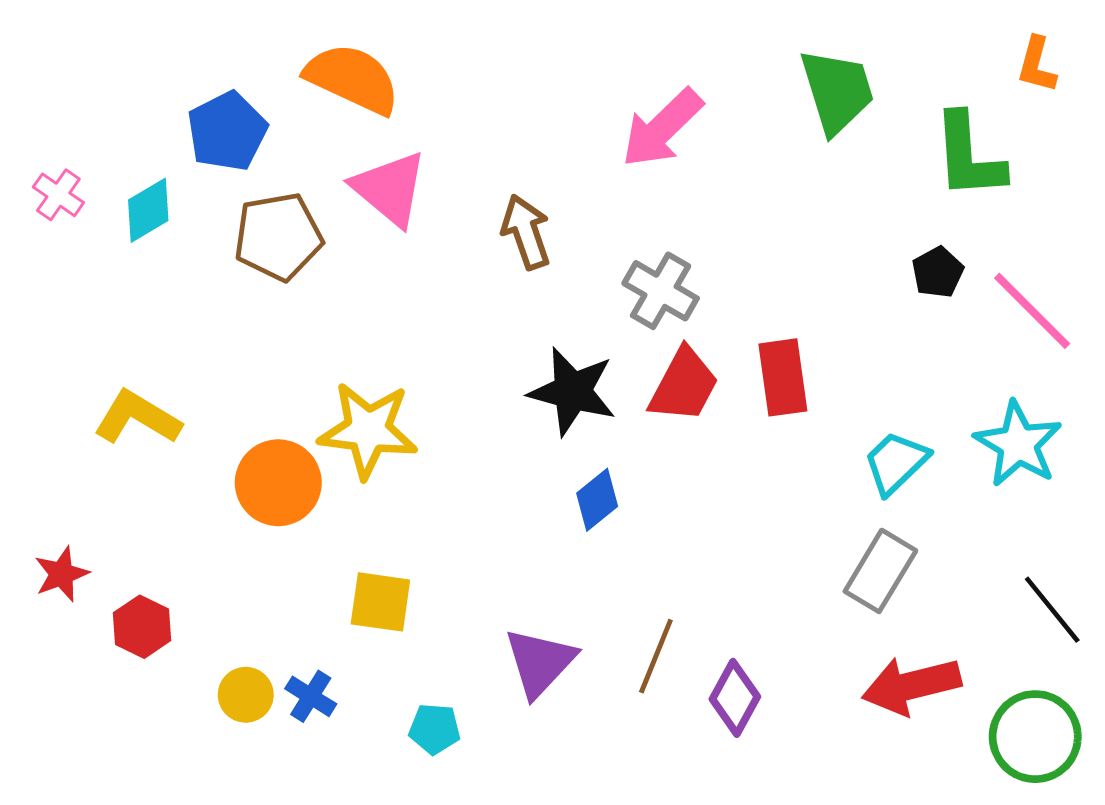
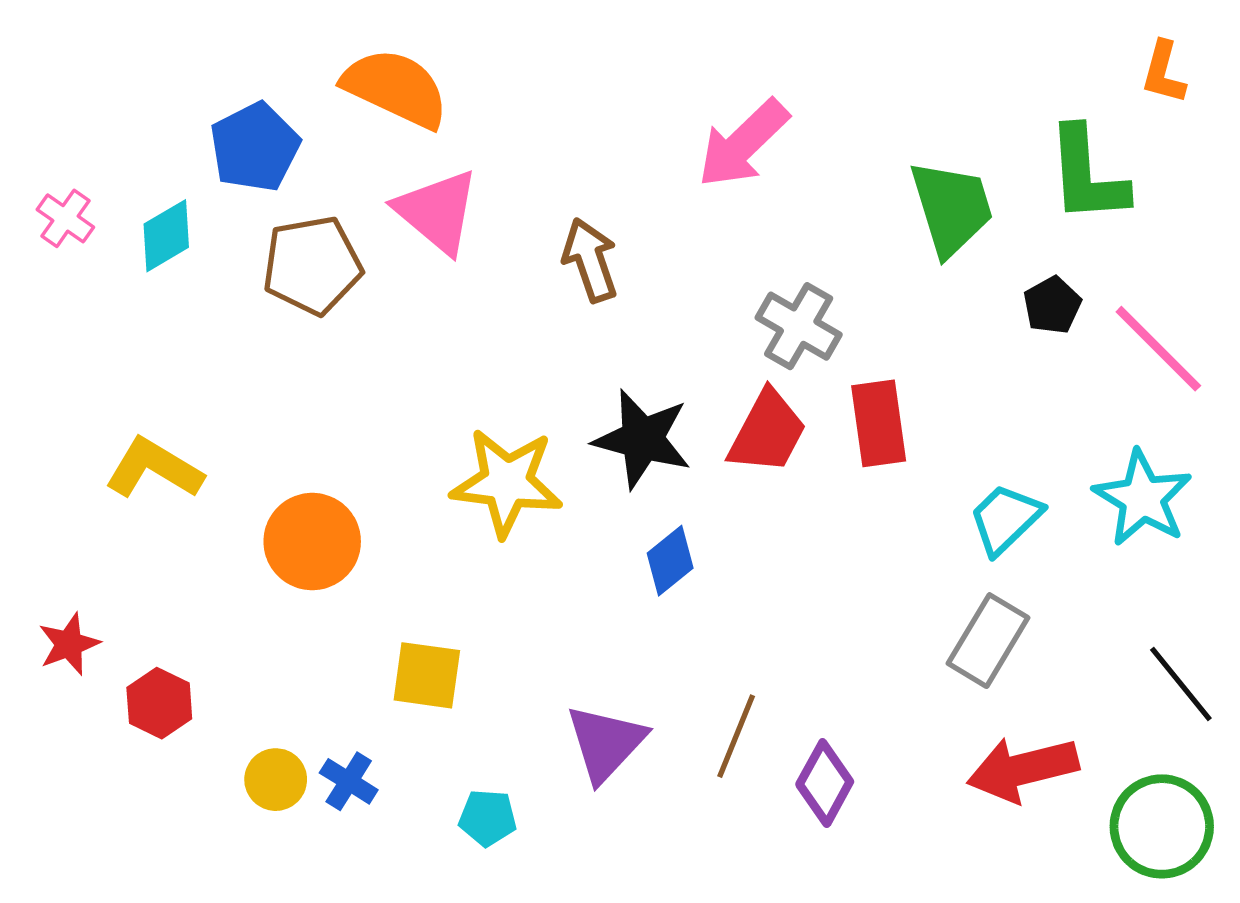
green trapezoid: (837, 91) -> (952, 208), moved
gray cross: (661, 291) -> (799, 326), moved
yellow star: (368, 430) -> (507, 482), moved

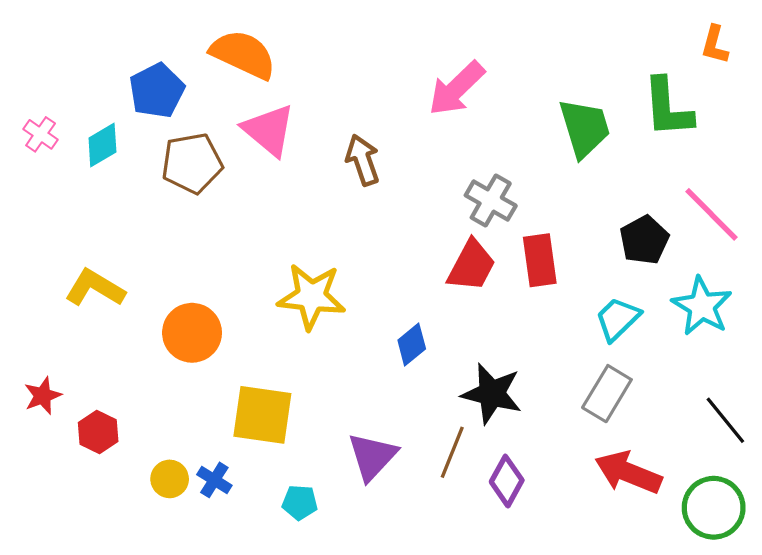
black pentagon: (1052, 305) -> (644, 240), moved, size x1.4
black star: (642, 439) -> (492, 394), moved
yellow square: (427, 675) -> (262, 415), size x1.4
red arrow: (1023, 769) -> (628, 473), turned 36

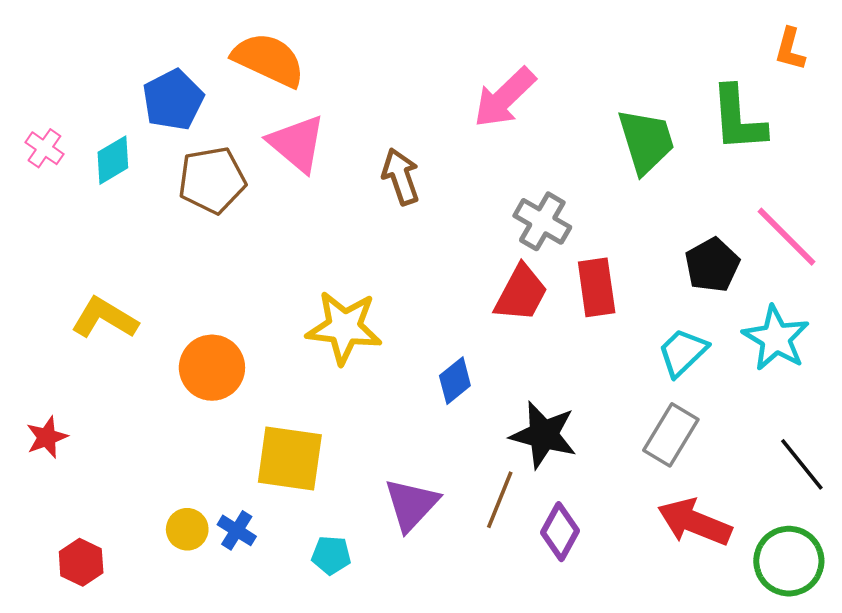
red hexagon: (98, 432) -> (81, 562), moved

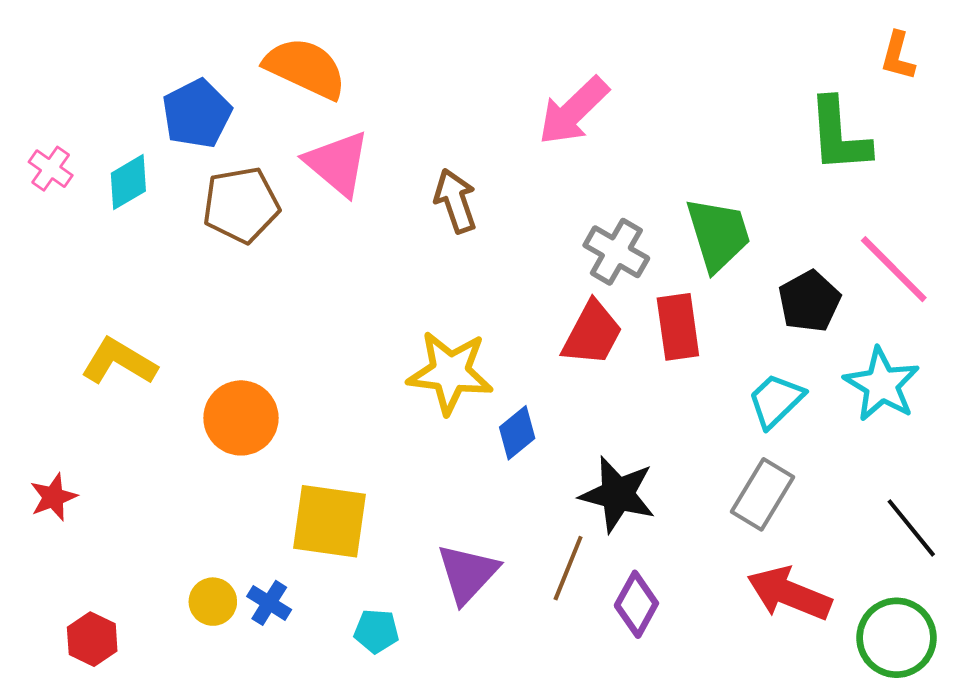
green trapezoid: (646, 141) -> (718, 234), moved
yellow star: (344, 328) -> (450, 372), moved

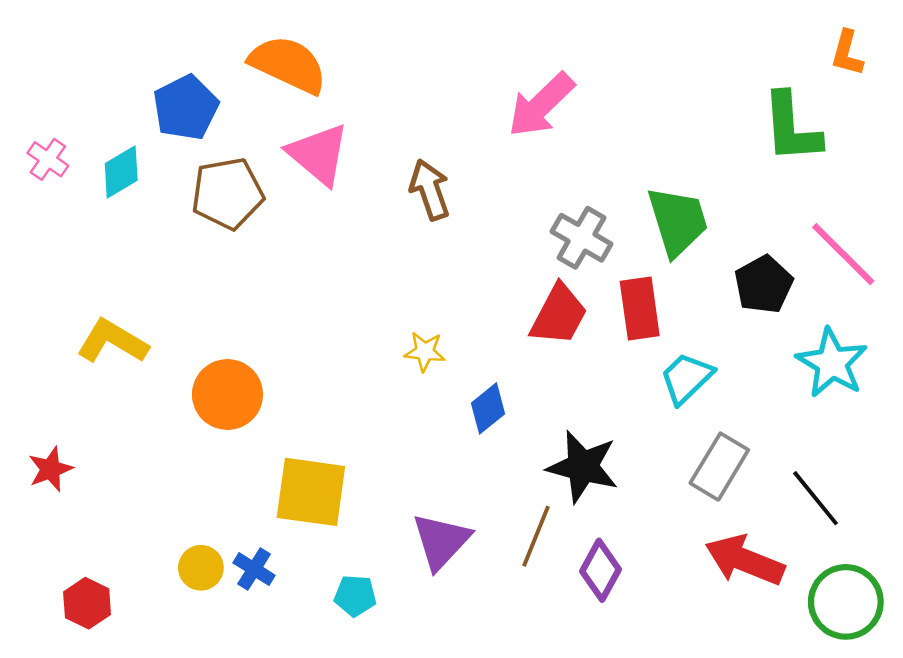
yellow star: (450, 372) -> (425, 352), size x0.5
cyan trapezoid: (776, 401) -> (686, 378), moved
black line: (911, 528) -> (815, 498), moved

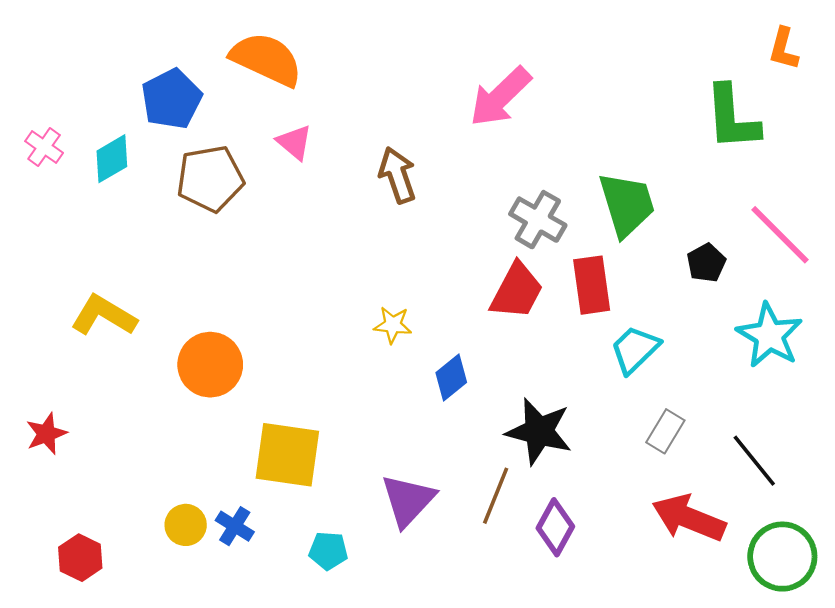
pink triangle: (318, 154) -> (294, 142), size x0.6
black pentagon: (764, 285) -> (706, 263), size x0.7
gray rectangle: (719, 467) -> (665, 431), size x0.7

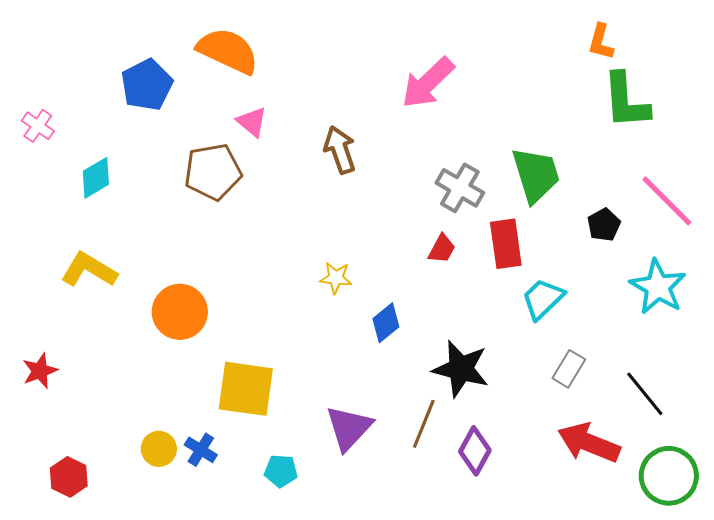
orange L-shape: (784, 49) -> (601, 42), moved
cyan diamond: (112, 159) -> (96, 178), moved
brown pentagon: (210, 179) -> (213, 172), moved
red trapezoid: (517, 291) -> (442, 249), size x0.6

